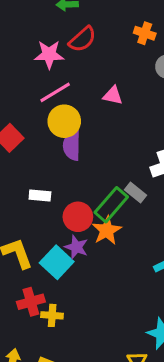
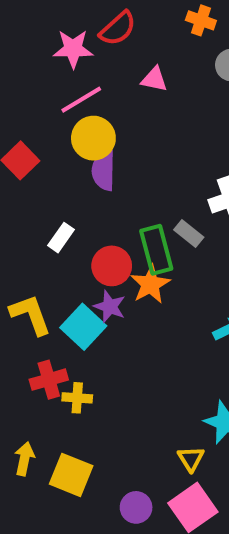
pink triangle: (113, 95) -> (154, 79), moved
white rectangle: (40, 196) -> (61, 238), turned -60
green rectangle: (111, 205) -> (156, 250), turned -56

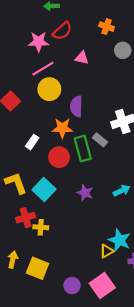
purple semicircle: (104, 171) -> (76, 106), moved
orange star: (150, 284) -> (62, 128), moved, turned 30
purple star: (110, 307) -> (85, 193), moved
yellow triangle: (191, 459) -> (107, 251), moved, turned 32

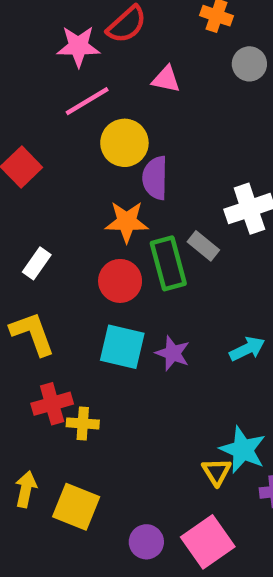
yellow circle: (49, 89) -> (124, 143), moved
white rectangle: (32, 142) -> (37, 263), moved
cyan square: (44, 190) -> (122, 347), moved, turned -30
yellow triangle: (107, 251) -> (217, 472), turned -32

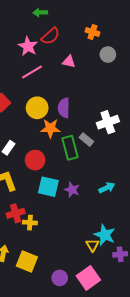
pink star: (78, 46) -> (28, 46), turned 30
yellow circle: (124, 143) -> (37, 108), moved
red circle: (120, 281) -> (35, 160), moved

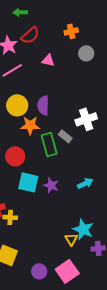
orange cross: (92, 32) -> (71, 31), turned -32

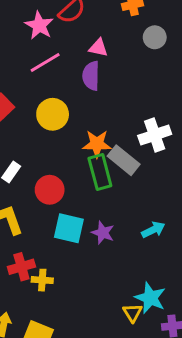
purple semicircle: (43, 105) -> (91, 76), moved
orange star: (30, 125) -> (97, 144), moved
gray rectangle: (65, 136) -> (124, 160), size x1.5

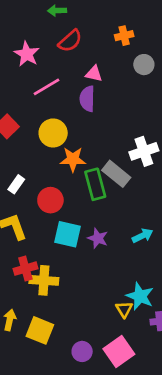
pink star: (39, 25) -> (27, 54), moved
orange star: (97, 144) -> (73, 159), moved
yellow cross: (42, 280) -> (44, 280), size x1.5

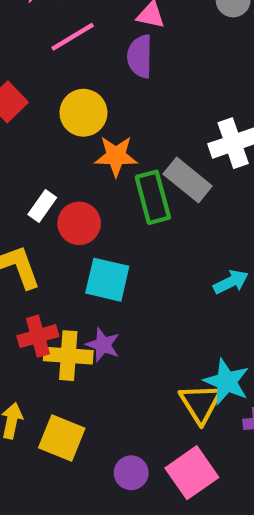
white rectangle: (16, 184) -> (42, 206), moved
purple star: (98, 238) -> (103, 345), moved
yellow triangle: (124, 309) -> (201, 403), size x1.5

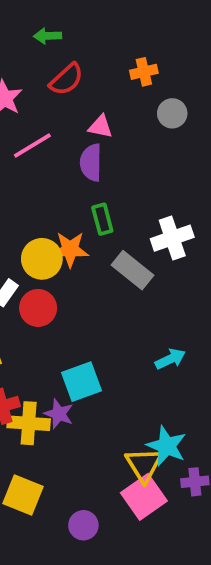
yellow circle: (83, 113) -> (42, 259), moved
green rectangle: (153, 197) -> (102, 219), moved, size x0.7
cyan square: (107, 280) -> (82, 382), moved, turned -33
pink square: (192, 473) -> (144, 497), moved

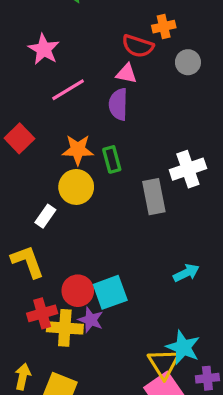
red semicircle: (66, 79) -> (138, 46), moved, turned 60
green rectangle: (102, 219) -> (112, 159), moved
orange star: (70, 249) -> (78, 150), moved
gray rectangle: (133, 270) -> (154, 197), turned 40
red circle: (38, 308) -> (78, 291), moved

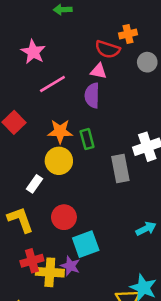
red circle: (78, 291) -> (64, 217), moved

